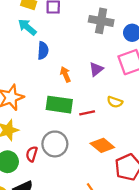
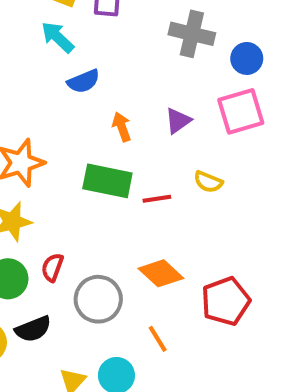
blue semicircle: (43, 51) -> (84, 81), turned 60
gray circle: (55, 144) -> (98, 299), moved
orange diamond: (102, 145) -> (161, 273), moved

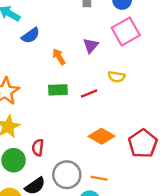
green rectangle: (107, 181) -> (58, 90), size x0.7
gray circle: (98, 299) -> (67, 175), moved
orange line: (158, 339) -> (99, 178), moved, turned -35

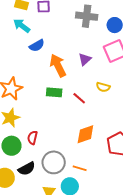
orange arrow: (59, 57) -> (58, 65), size x1.6
red line: (89, 94) -> (79, 98), turned 56
orange diamond: (101, 136) -> (85, 134), turned -55

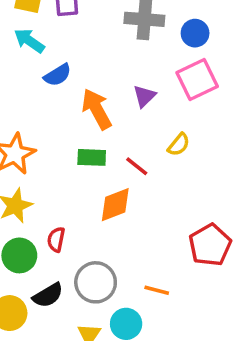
yellow semicircle: (103, 87) -> (179, 145), turned -64
orange diamond: (85, 134) -> (115, 205), moved
orange line: (80, 168) -> (157, 290), moved

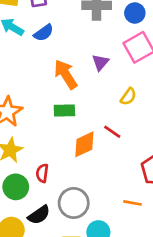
blue semicircle: (58, 75) -> (44, 33), moved
red line: (137, 166) -> (112, 132), moved
orange line: (157, 290) -> (132, 203), moved

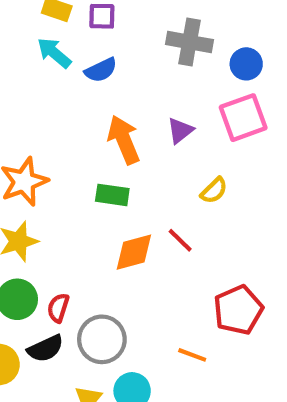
red semicircle: (42, 173) -> (58, 308), moved

